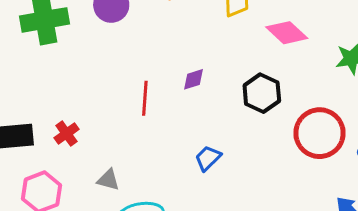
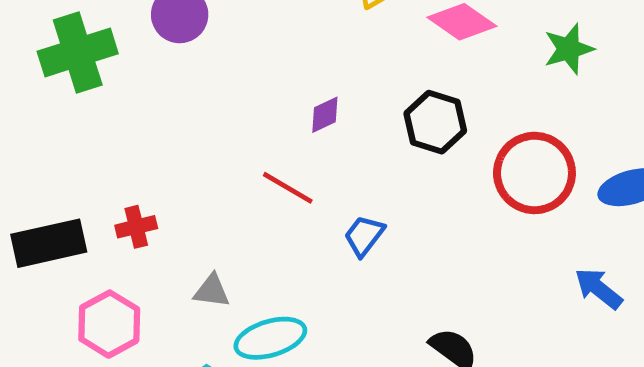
red line: (145, 98) -> (288, 188), moved, turned -56
red cross: (66, 134) -> (136, 227), turned 30

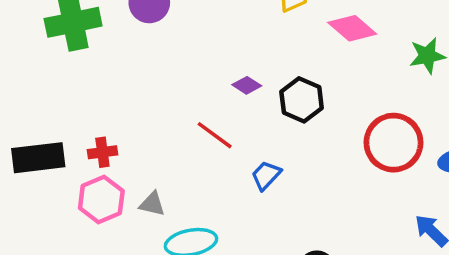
purple diamond: (325, 115) -> (247, 85), turned 52
black hexagon: (435, 122) -> (302, 100), moved
pink hexagon: (109, 324) -> (101, 200), moved

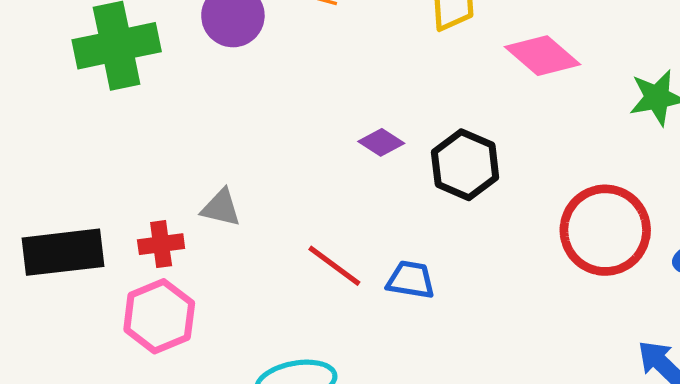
red line: (215, 135) -> (334, 266), moved
blue trapezoid: (266, 175) -> (411, 280), turned 56
gray triangle: (152, 204) -> (221, 208), moved

